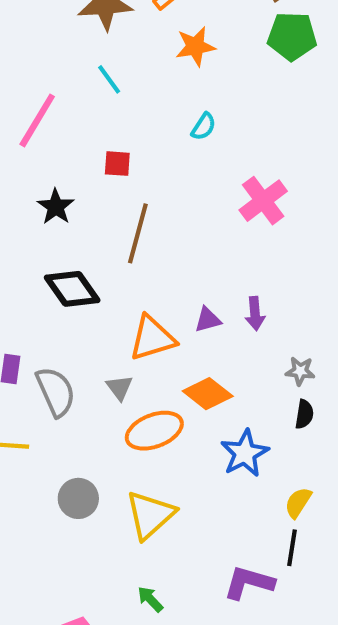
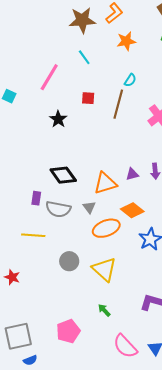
brown line: (138, 233) -> (118, 104), moved
black diamond: (72, 289) -> (63, 175), moved
gray semicircle: (56, 392) -> (58, 209), turned 125
yellow triangle: (150, 515) -> (104, 269), turned -36

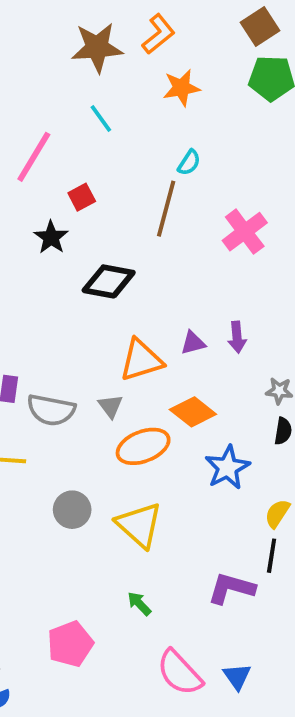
red square: (88, 98) -> (82, 197), moved, turned -32
black diamond: (63, 175) -> (109, 281), moved, turned -44

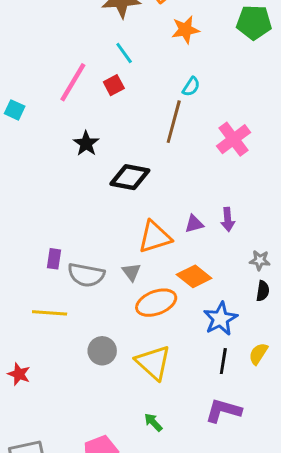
red square: (82, 197) -> (114, 85), moved
black line: (272, 556) -> (223, 361), moved

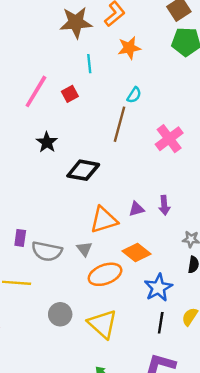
cyan line: (124, 53) -> (89, 64), moved, turned 30

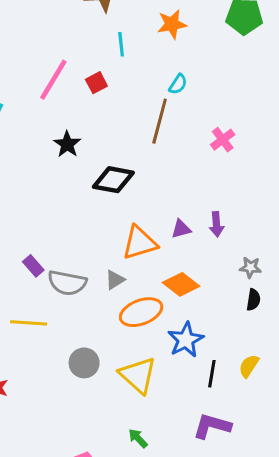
pink cross: (169, 139) -> (223, 140), size x0.7
purple rectangle: (20, 238) -> (33, 266), turned -49
gray triangle: (84, 249) -> (115, 280), turned 35
blue star: (158, 288) -> (186, 340), moved

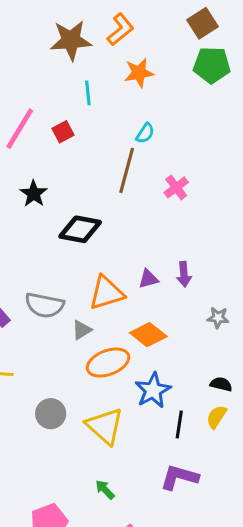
pink cross: (223, 140) -> (176, 187), moved
gray semicircle: (67, 283) -> (44, 305), moved
black semicircle: (253, 300) -> (221, 384), moved, turned -85

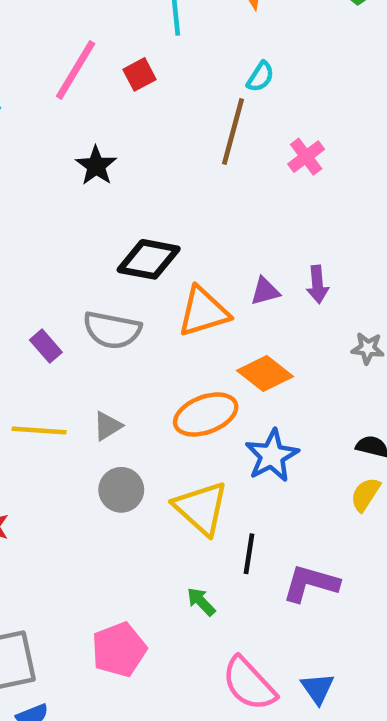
black diamond: (80, 229) -> (149, 259), moved
gray triangle: (82, 330) -> (108, 426), moved
black line: (179, 425) -> (249, 554), moved

